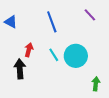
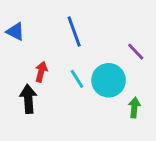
purple line: (90, 15) -> (136, 52), moved
green arrow: (96, 84) -> (134, 108), moved

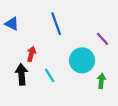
cyan line: (77, 79) -> (50, 75), moved

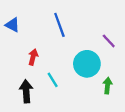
black arrow: (22, 74) -> (26, 91), moved

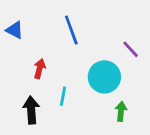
cyan line: (53, 80) -> (63, 96), turned 42
green arrow: (108, 86) -> (121, 111), moved

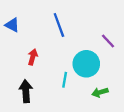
cyan line: (63, 96) -> (65, 80), moved
green arrow: (121, 111) -> (100, 92), turned -112

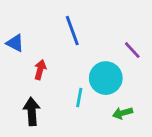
blue triangle: (12, 25) -> (15, 43), moved

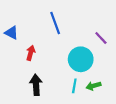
cyan line: (79, 98) -> (74, 86), moved
black arrow: (32, 112) -> (36, 85), moved

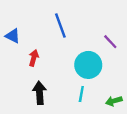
green arrow: (93, 86) -> (114, 101), moved

